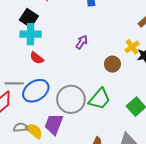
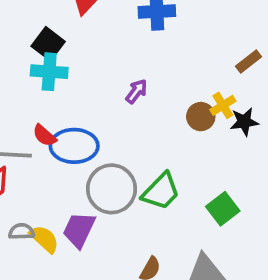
red semicircle: (37, 58) -> (44, 136), moved
brown circle: (112, 64) -> (201, 117), moved
blue ellipse: (36, 91) -> (74, 146), moved, turned 30

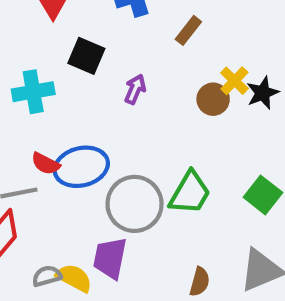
black square: (48, 44) -> (86, 56), moved
brown rectangle: (248, 61) -> (188, 30), moved

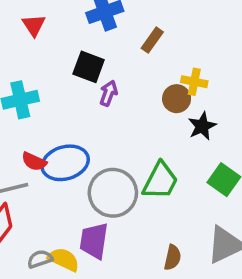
black square: (86, 56) -> (89, 67), moved
yellow cross: (234, 81) -> (194, 82), turned -30
black star: (263, 93) -> (202, 126), moved

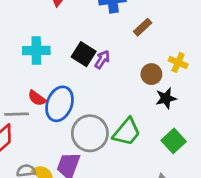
black square: (89, 67) -> (84, 54), moved
yellow cross: (194, 82) -> (178, 62), moved
blue ellipse: (65, 163) -> (59, 104), turned -64

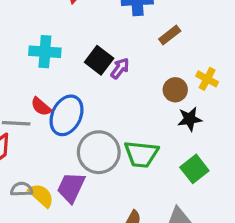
green trapezoid: (127, 132) -> (141, 154), turned 52

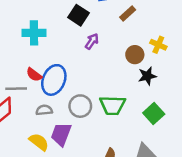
black square: (99, 60) -> (78, 15), moved
gray circle: (99, 152) -> (80, 106), size x0.7
gray semicircle: (22, 189) -> (44, 110), moved

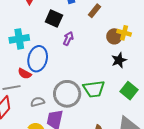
brown circle: (135, 55) -> (114, 36), moved
blue ellipse: (54, 80) -> (38, 59), moved
gray circle: (80, 106) -> (67, 94), size x1.4

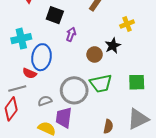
yellow cross: (124, 33) -> (127, 24), turned -32
brown circle: (114, 36) -> (95, 54), moved
black star: (119, 60) -> (113, 46), moved
green square: (129, 91) -> (137, 82), turned -36

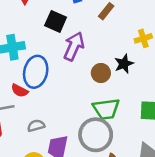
purple arrow: (71, 34) -> (74, 46), size x1.6
gray circle: (74, 90) -> (96, 135), moved

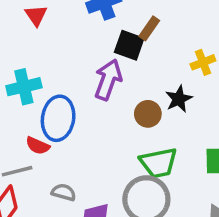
black square: (56, 21) -> (129, 45), moved
gray semicircle: (36, 126) -> (64, 192), turned 35

